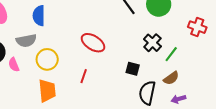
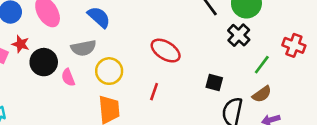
blue semicircle: (39, 16) -> (99, 17), turned 132
red cross: (197, 27) -> (294, 45), moved
black cross: (152, 43) -> (239, 35), moved

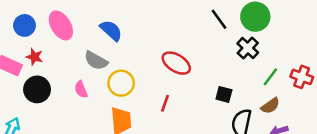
red cross: (294, 45) -> (302, 77), moved
gray semicircle: (83, 48) -> (96, 61), turned 40
black circle: (44, 62) -> (37, 89), moved

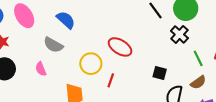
green line: (270, 77) -> (198, 58), turned -63
yellow circle: (121, 83) -> (91, 64), moved

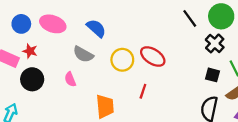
pink ellipse: (24, 16) -> (53, 24), turned -40
yellow circle: (91, 64) -> (122, 60), moved
black square: (160, 73) -> (213, 75), moved

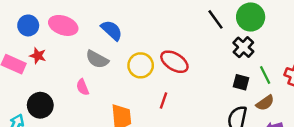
black circle: (32, 79) -> (40, 105), moved

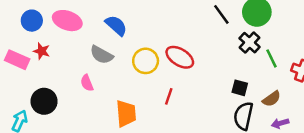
green line: (265, 75) -> (272, 58), moved
black square: (241, 82) -> (240, 88), moved

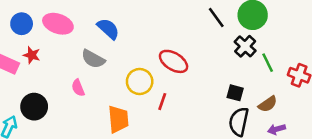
yellow circle: (146, 61) -> (140, 81), moved

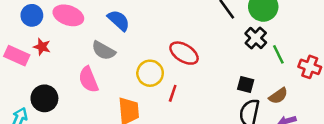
pink semicircle: (78, 88) -> (88, 79), size x1.5

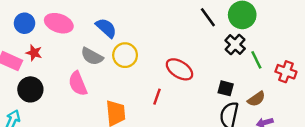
red ellipse: (184, 53) -> (179, 69), moved
yellow circle: (150, 73) -> (125, 55), moved
black circle: (44, 98) -> (30, 89), moved

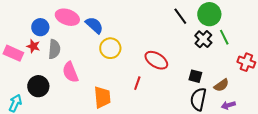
blue circle: (24, 23) -> (40, 27), moved
pink ellipse: (59, 23) -> (67, 17), moved
gray semicircle: (92, 56) -> (54, 49), moved, turned -114
green line: (256, 60) -> (224, 37), moved
black circle: (30, 89) -> (38, 86), moved

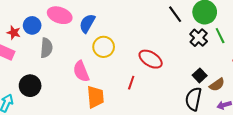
blue semicircle: (94, 25) -> (87, 23), turned -102
red star: (33, 46) -> (14, 33), moved
pink semicircle: (70, 72) -> (81, 71), moved
black square: (195, 76) -> (200, 75), moved, turned 32

